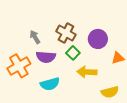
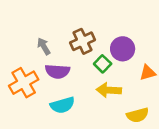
brown cross: (66, 33) -> (82, 41), turned 36
green square: (73, 53) -> (103, 64), moved

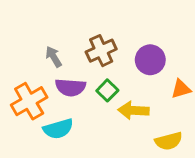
green square: (103, 64) -> (107, 90), moved
cyan semicircle: (62, 105) -> (58, 129), moved

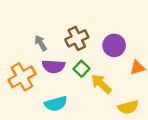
yellow arrow: (133, 110) -> (101, 84), turned 40
cyan semicircle: (58, 129) -> (56, 104), moved

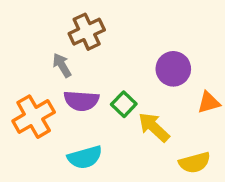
brown cross: (77, 38) -> (87, 32), moved

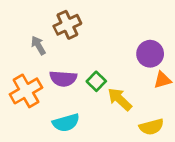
gray arrow: (62, 65) -> (38, 45), moved
purple circle: (173, 69) -> (150, 54), moved

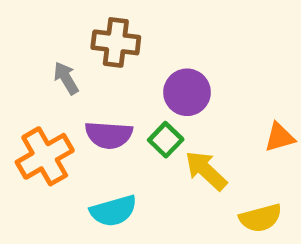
brown cross: (67, 25) -> (116, 42), turned 32
purple circle: (150, 54) -> (187, 92), moved

